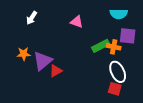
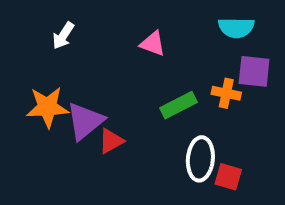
green rectangle: (101, 46) -> (179, 105), moved
orange star: (24, 54) -> (47, 107), size x1.5
white ellipse: (118, 72) -> (200, 159), moved, turned 30

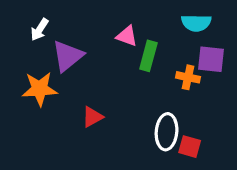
white arrow: (63, 36) -> (40, 30), moved
green rectangle: (179, 105) -> (148, 56), moved, turned -48
purple triangle: (85, 121) -> (68, 56), moved

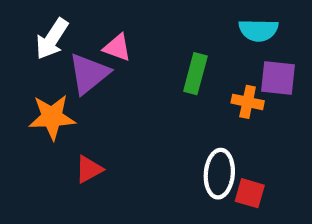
white arrow: (40, 30) -> (52, 39), size x1.4
pink triangle: (127, 36) -> (117, 48), moved
red triangle: (92, 117) -> (89, 169), moved

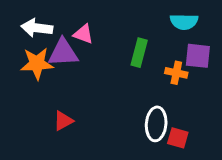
white arrow: (52, 39) -> (37, 28), turned 64
purple triangle: (89, 74) -> (63, 53), turned 36
orange star: (52, 117) -> (37, 64), moved

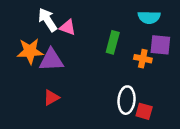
white arrow: (37, 28) -> (48, 20), moved, turned 50
purple triangle: (63, 53) -> (51, 60), moved

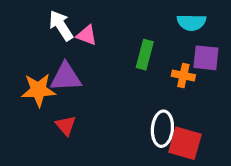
orange star: (30, 51) -> (38, 90), moved
red triangle: (51, 98) -> (66, 125), turned -42
red square: (144, 111) -> (185, 143), size x1.5

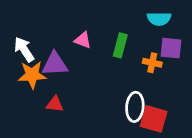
white arrow: (61, 26) -> (24, 49), moved
pink triangle: (87, 35) -> (83, 40), moved
red triangle: (66, 125) -> (55, 104), turned -42

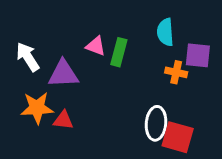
cyan semicircle: (159, 19) -> (165, 32), moved, turned 85
green rectangle: (120, 45) -> (119, 52), moved
orange star: (32, 75) -> (37, 108), moved

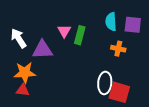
pink triangle: (96, 46) -> (64, 31), turned 40
purple square: (198, 55) -> (133, 25), moved
red triangle: (63, 120) -> (23, 90), moved

